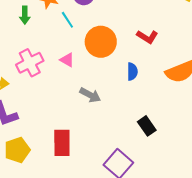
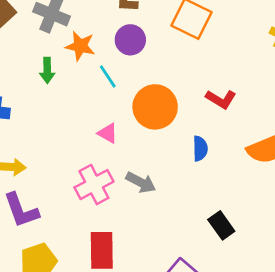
pink cross: (30, 63) -> (94, 185), moved

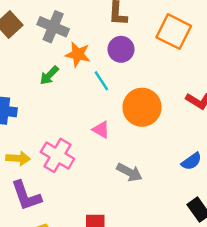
green arrow: (47, 70) -> (49, 75), turned 45
blue semicircle: (200, 149) -> (191, 161), moved, turned 55
pink cross: (94, 185) -> (57, 155), moved, turned -32

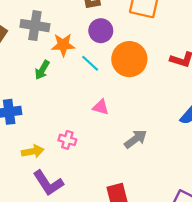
orange circle: (142, 107) -> (129, 59), moved
pink cross: (57, 155) -> (67, 140), size x0.6
gray arrow: (129, 172) -> (136, 139), turned -50

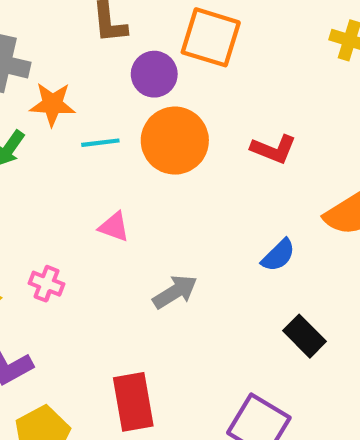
purple circle: (101, 31) -> (154, 74), moved
cyan line: (90, 63) -> (100, 143), turned -54

